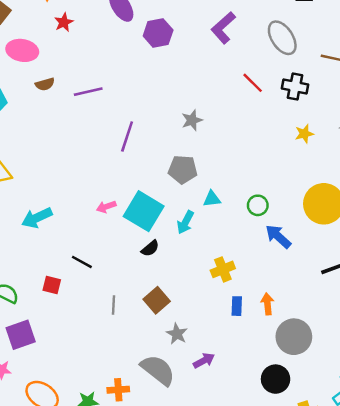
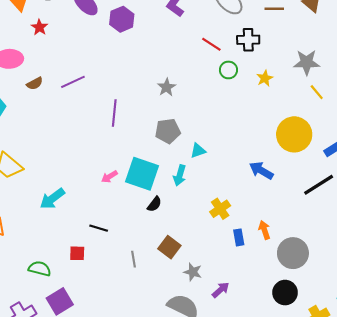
green circle: (258, 205) -> (228, 70), moved

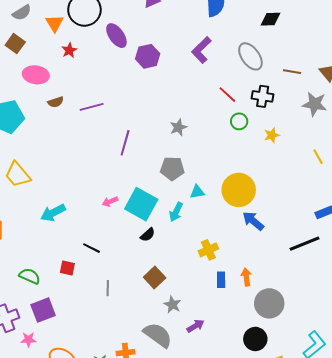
gray star: (307, 62) -> (315, 104), moved
yellow circle: (294, 134) -> (239, 190), moved
gray line: (133, 259) -> (108, 288), moved

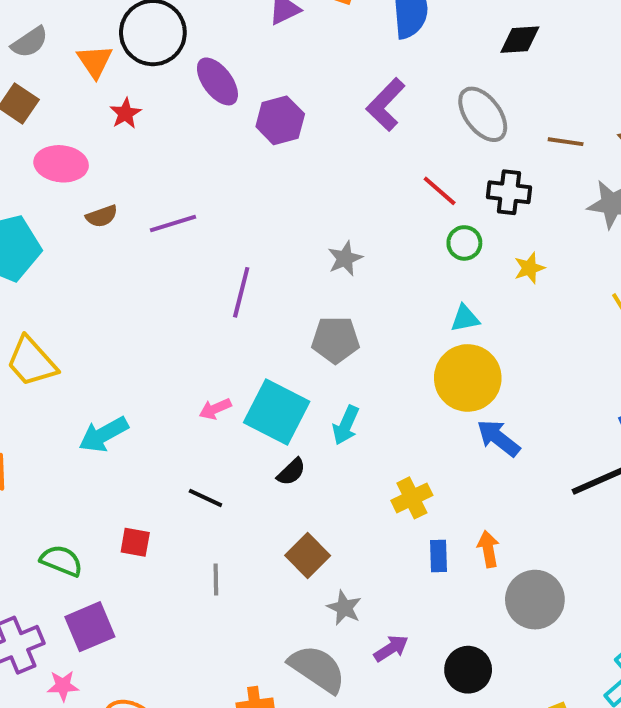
cyan triangle: (197, 192) -> (465, 318), moved
black line: (92, 248) -> (205, 498), moved
black circle: (255, 339) -> (468, 670), moved

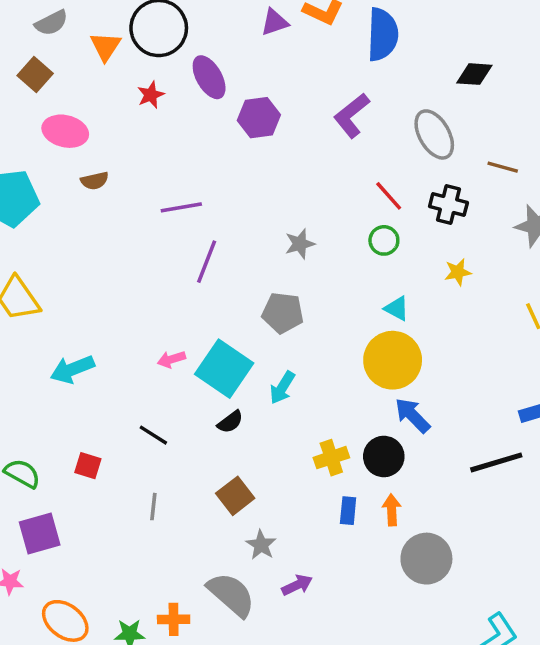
red star: (126, 113) -> (151, 95), moved
purple line: (173, 223) -> (181, 207), moved
green circle: (464, 243) -> (384, 240), moved
cyan triangle: (465, 318) -> (397, 308), turned 32
black circle: (468, 670) -> (384, 456), moved

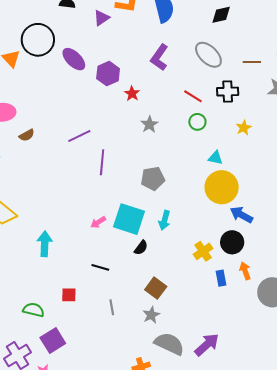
red star: (151, 95) -> (132, 94), moved
gray star: (300, 244) -> (149, 124), moved
cyan arrow: (72, 369) -> (45, 244), turned 130
gray star: (261, 545) -> (151, 315), moved, turned 30
purple arrow: (297, 585) -> (207, 345), moved, size x1.5

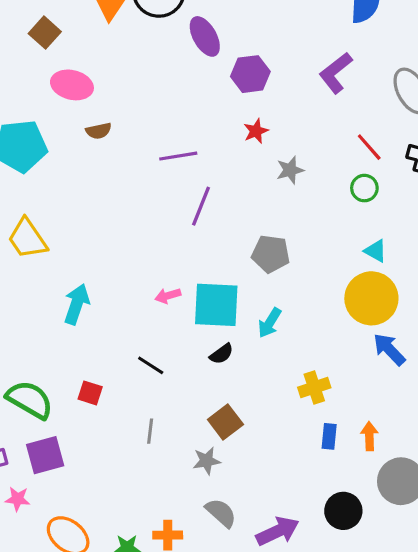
red star: (132, 94) -> (256, 131), moved
cyan square: (129, 219) -> (216, 305), turned -32
black circle: (232, 242) -> (343, 511), moved
green semicircle: (33, 310) -> (30, 400), size x1.4
gray semicircle: (169, 344) -> (221, 513), size x0.7

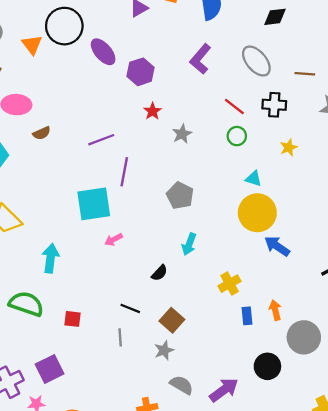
gray pentagon: (271, 254) -> (180, 196), turned 30
cyan square: (216, 305) -> (94, 204), moved
black line: (151, 365) -> (130, 308), moved
green semicircle: (30, 400) -> (26, 304), moved

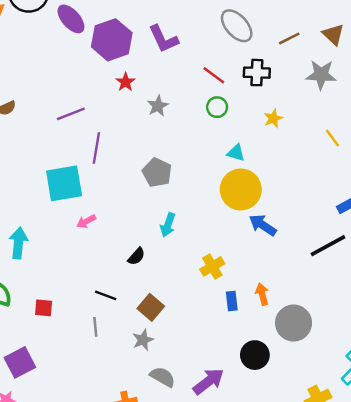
purple L-shape: (200, 59) -> (163, 39), moved, turned -64
purple hexagon: (140, 72) -> (112, 40), size x1.4
brown line: (305, 74) -> (289, 38), turned -30

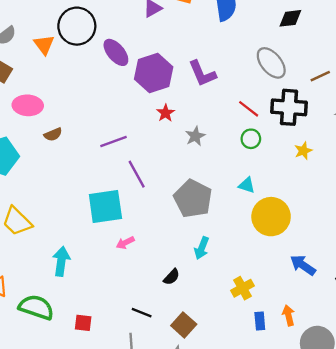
black cross: (257, 73) -> (289, 107), size x1.4
purple line: (96, 148) -> (137, 174), turned -40
cyan triangle: (236, 153) -> (247, 185), moved
gray pentagon: (157, 173) -> (193, 199), size x1.4
blue arrow: (263, 225) -> (303, 265), moved

